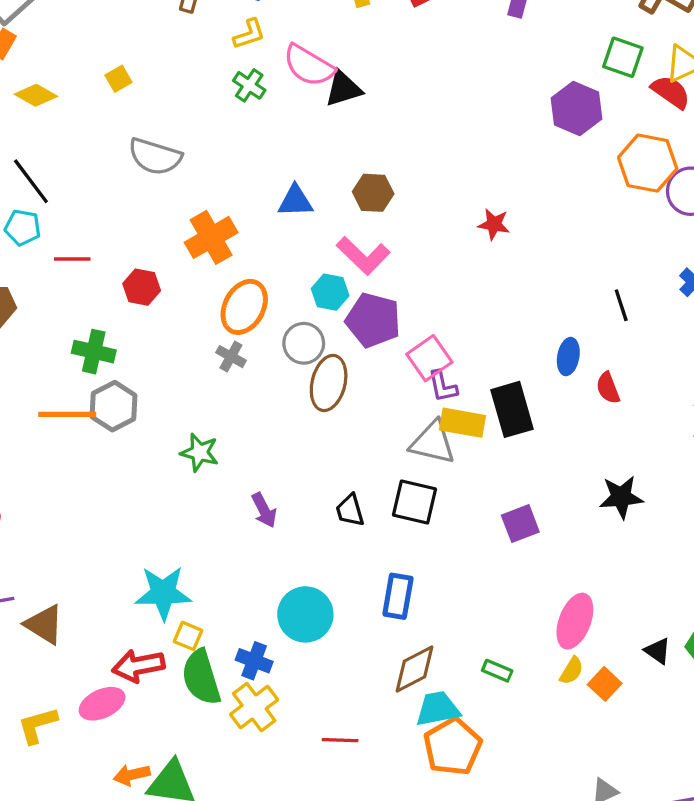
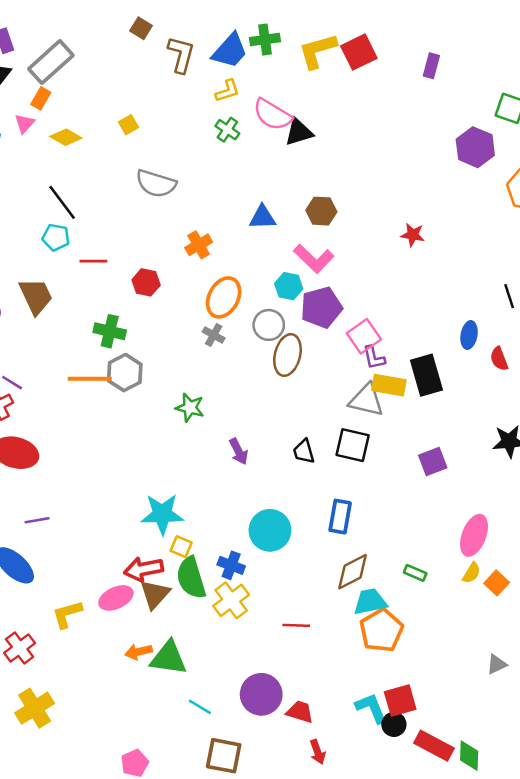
orange cross: (211, 237) -> (199, 245), size x0.7
purple pentagon: (373, 320) -> (321, 307), turned -30
brown triangle: (44, 624) -> (155, 594), moved, turned 40

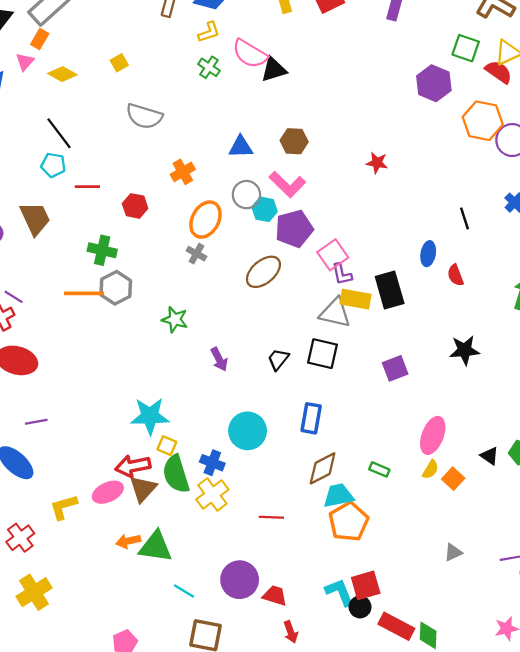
gray circle: (269, 325) -> (246, 195), moved
brown ellipse: (287, 355) -> (263, 272), turned 36
black trapezoid: (304, 451) -> (278, 359), turned 55

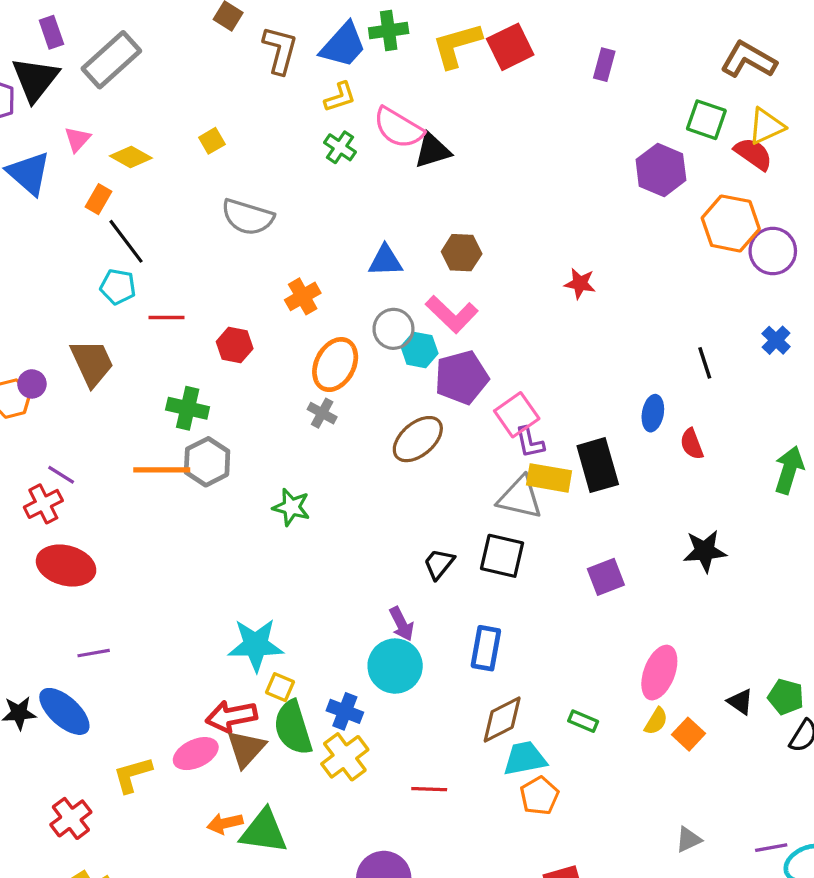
orange rectangle: (40, 39) -> (98, 199), moved
purple arrow: (219, 359) -> (402, 624), moved
orange pentagon: (349, 522) -> (539, 796), size x0.7

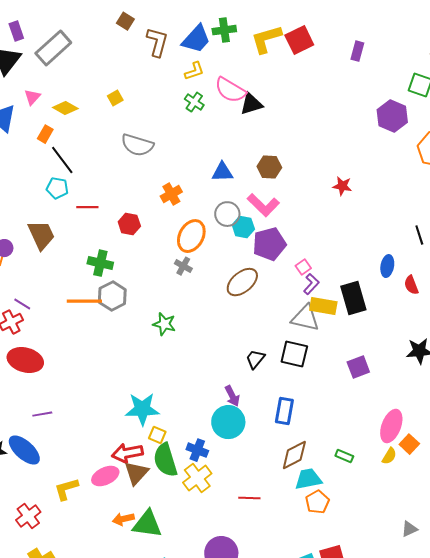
pink square: (517, 415) -> (303, 267), size x0.6
purple L-shape: (530, 442) -> (311, 284), turned -125
orange square: (689, 734) -> (409, 444), moved

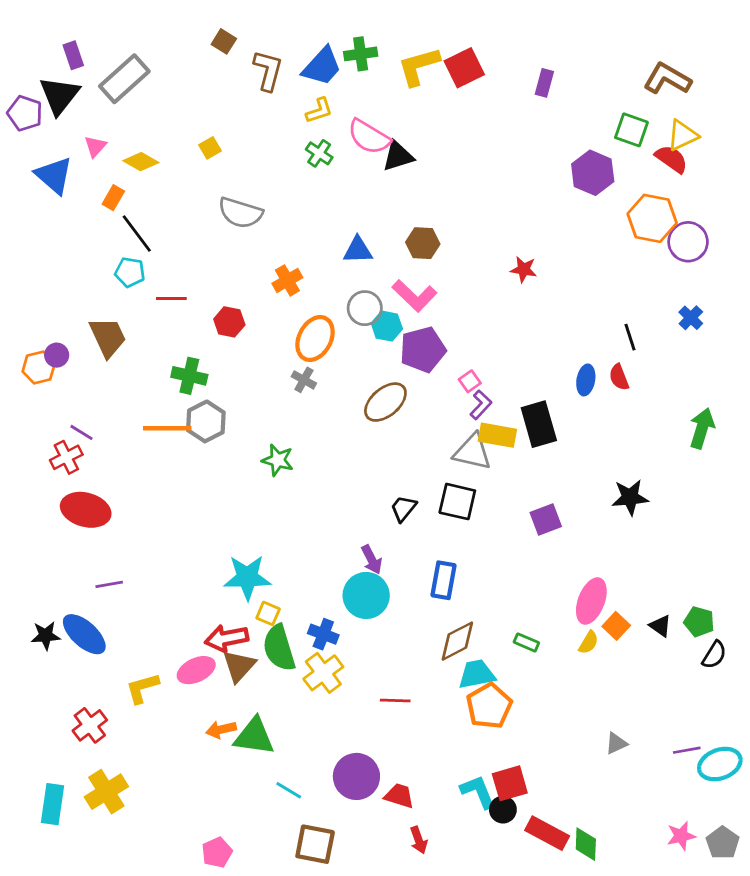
red semicircle: (411, 285) -> (619, 377), moved
orange pentagon: (317, 502) -> (489, 706), size x1.4

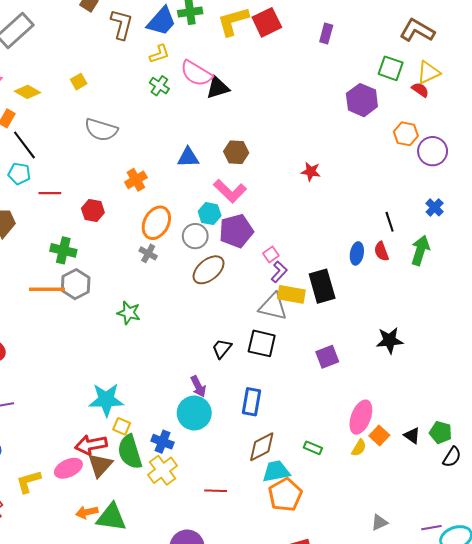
red semicircle: (671, 159) -> (420, 90), size x0.7
orange hexagon: (652, 218) -> (406, 134), size x0.7
gray circle: (365, 308) -> (195, 236), moved
green arrow: (702, 428) -> (420, 250), moved

